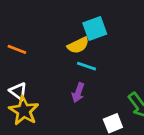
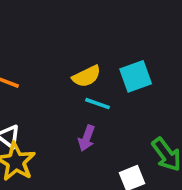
cyan square: (95, 29) -> (136, 76), moved

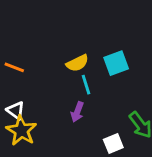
cyan line: (97, 104) -> (86, 85), turned 54

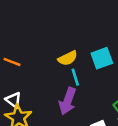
purple arrow: (77, 112) -> (68, 101), size x1.5

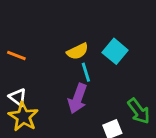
cyan square: (102, 58) -> (115, 51), turned -30

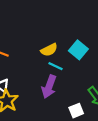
cyan line: (86, 72) -> (56, 66), turned -48

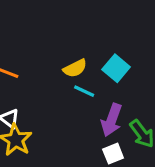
purple arrow: (49, 87) -> (112, 120), moved

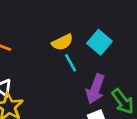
cyan line: (84, 91) -> (71, 63), turned 36

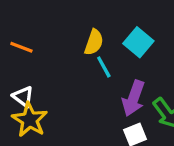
yellow semicircle: (62, 42) -> (94, 42), turned -45

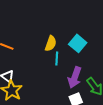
cyan line: (104, 67) -> (57, 58), turned 32

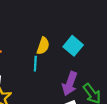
cyan line: (57, 58) -> (35, 64), moved

